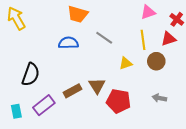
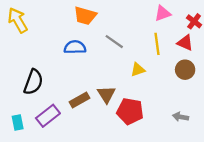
red triangle: (169, 39) -> (185, 43), turned 42
brown circle: (156, 61) -> (185, 70), moved
gray arrow: (159, 98) -> (181, 117), moved

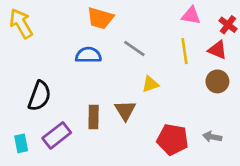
pink triangle: (163, 13) -> (191, 16), turned 30
yellow triangle: (138, 70) -> (150, 84), moved
brown rectangle: (79, 100) -> (94, 117), turned -60
red pentagon: (130, 111) -> (173, 139), moved

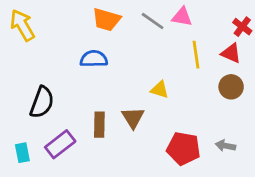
pink triangle: (191, 16) -> (182, 17), moved
gray line: (134, 48) -> (153, 21), moved
yellow triangle: (150, 84) -> (160, 90), turned 36

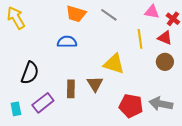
pink triangle: (182, 17) -> (152, 12), moved
yellow triangle: (160, 90) -> (114, 64), size x1.6
gray arrow: (225, 146) -> (161, 104), size x1.6

